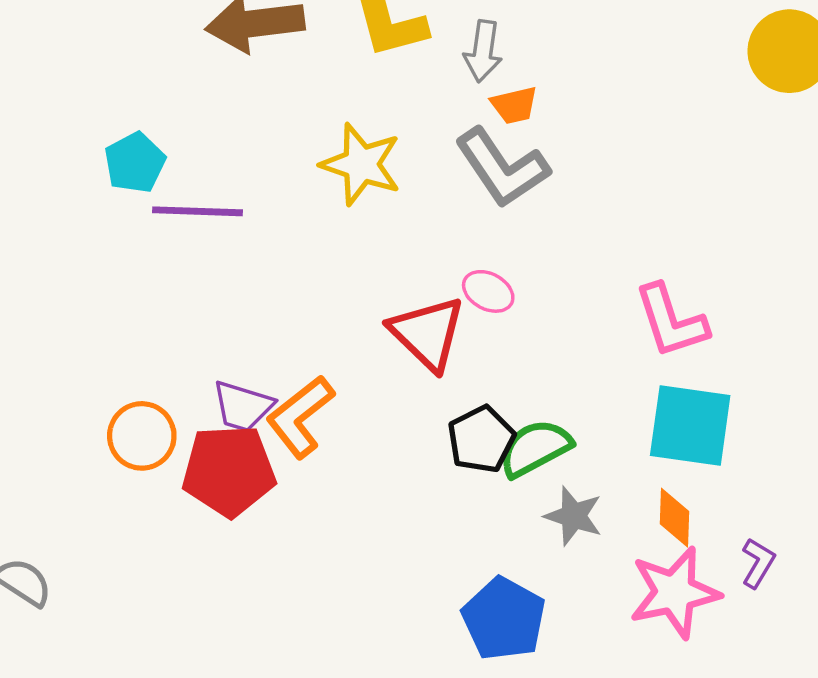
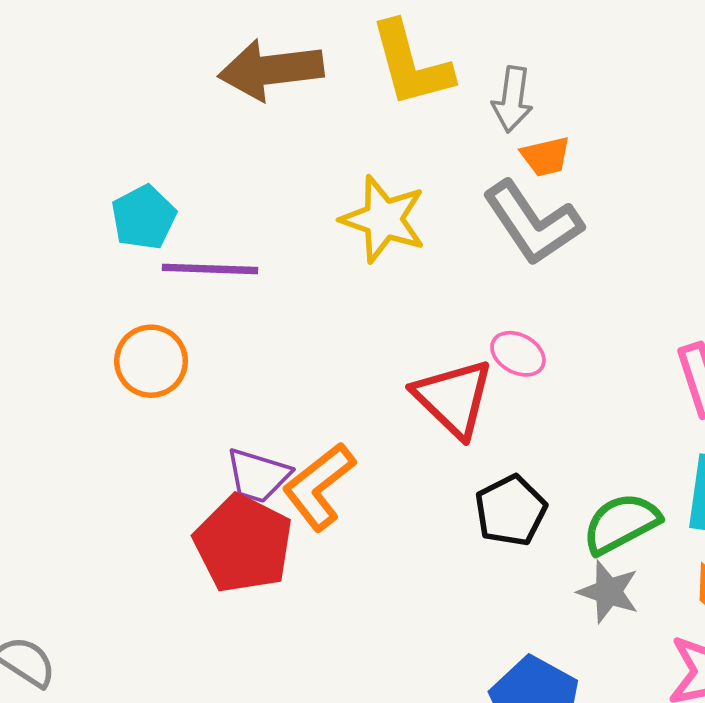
orange circle: (142, 436) -> (151, 361), moved
green semicircle: (535, 448) -> (621, 523), moved
red pentagon: (229, 471) -> (243, 544), turned 30

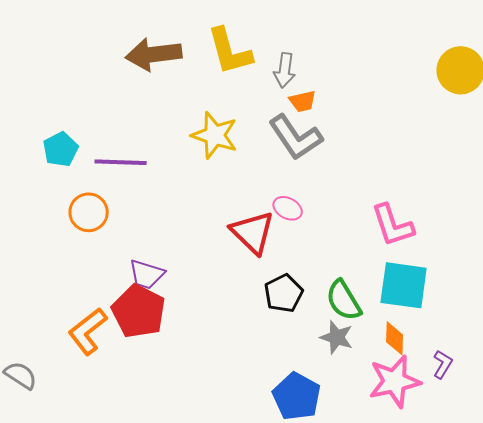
cyan pentagon: (144, 217) -> (61, 149), moved
orange L-shape: (319, 487) -> (88, 331), moved
green semicircle: (621, 523) -> (344, 300), turned -93

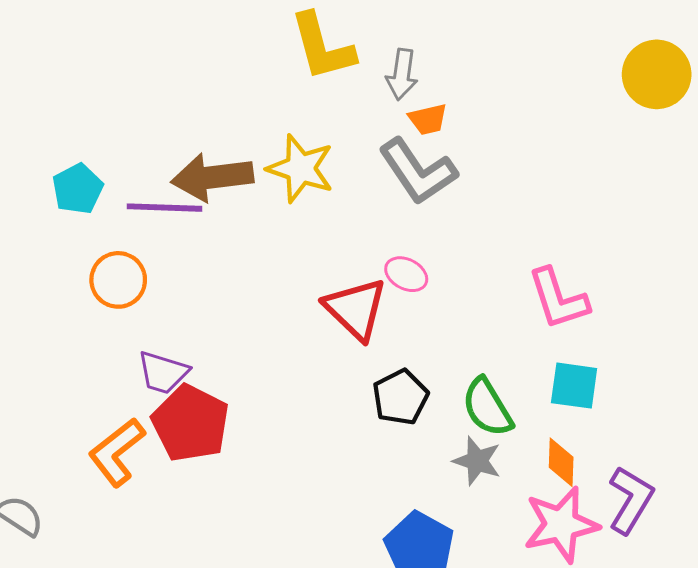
brown arrow: (154, 54) -> (212, 177), moved
purple trapezoid: (147, 274) -> (163, 373), moved
cyan square: (404, 285) -> (574, 386), size x0.7
purple L-shape: (443, 364) -> (631, 500), size x1.6

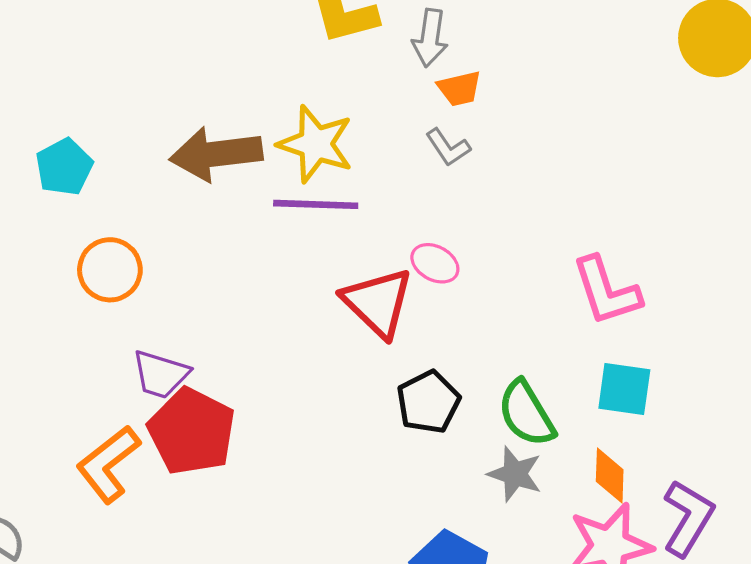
gray L-shape: (418, 171) -> (448, 147), size x0.5
purple line: (164, 208) -> (316, 204), moved

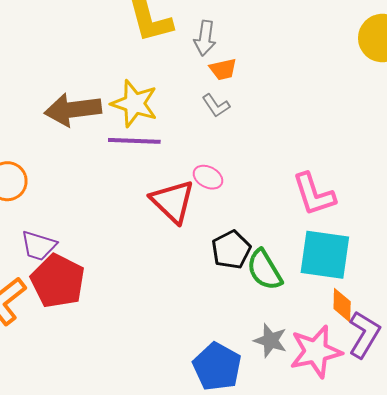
cyan square: (624, 389) -> (325, 255), size x1.5
black pentagon: (428, 402) -> (231, 250), moved
gray star: (515, 474) -> (270, 340), moved
orange diamond: (610, 476) -> (342, 305), moved

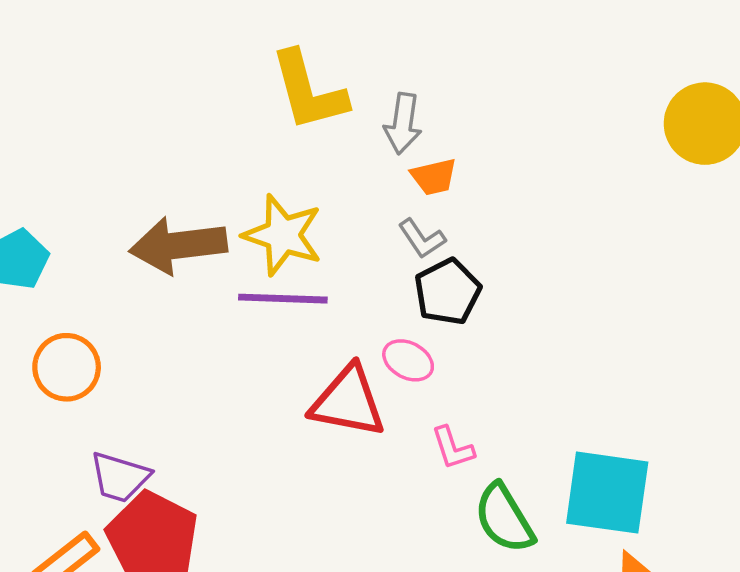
pink L-shape: (314, 194) -> (453, 448), moved, size x0.6
red triangle: (173, 201) -> (348, 402), turned -33
black pentagon: (231, 250) -> (448, 292), moved

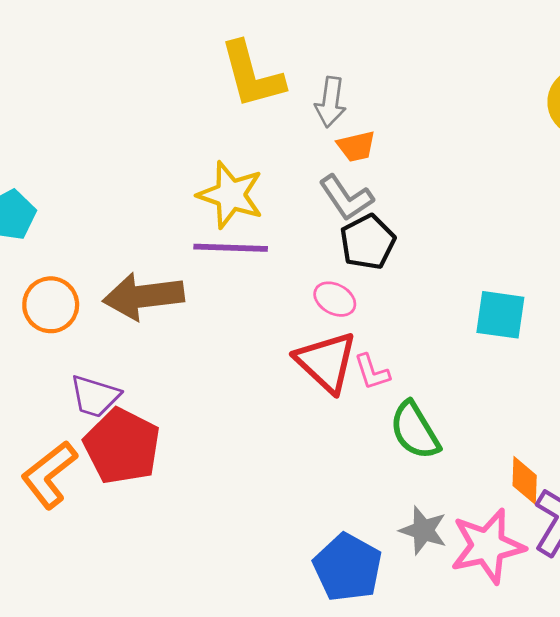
gray L-shape: (422, 239) -> (346, 198), size x1.4
brown arrow: (178, 245) -> (143, 296), moved
red triangle: (348, 402) -> (326, 362), moved, turned 32
cyan square: (607, 493) -> (500, 315), moved, size x0.7

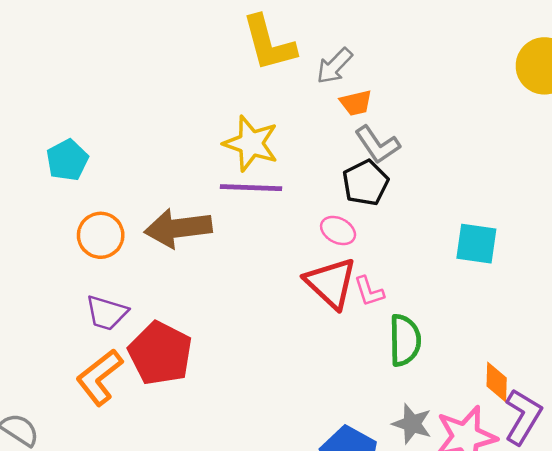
gray arrow: (330, 102) -> (334, 66), turned 36
gray L-shape: (346, 198) -> (377, 145), moved
purple trapezoid: (95, 396) -> (107, 313), moved
green semicircle: (415, 430) -> (405, 340), turned -150

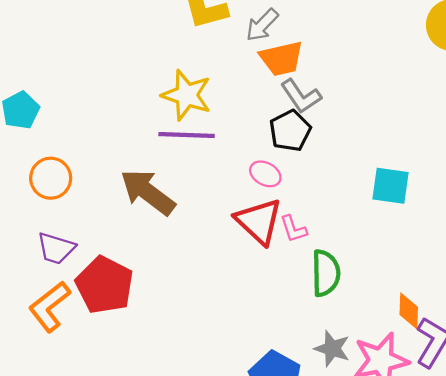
orange trapezoid: (356, 103) -> (281, 58), size x1.5
brown arrow: (178, 228) -> (148, 192), moved, turned 44

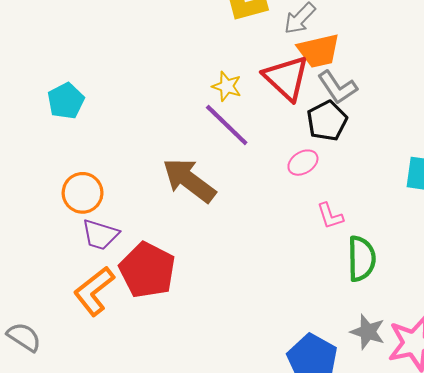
yellow star: (187, 95) -> (227, 86), size x0.6
purple line: (187, 135) -> (227, 125), turned 42
pink ellipse: (265, 174) -> (303, 163), turned -60
orange circle: (51, 178) -> (83, 193), moved
red triangle: (259, 221) -> (286, 78), moved

